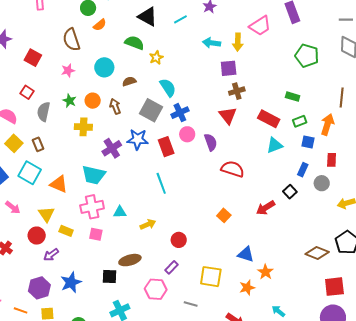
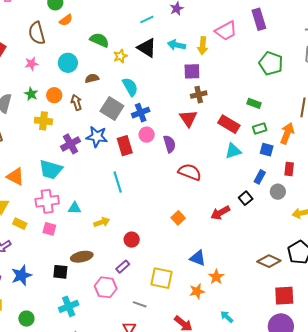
black triangle: (148, 17) -> (147, 48), moved

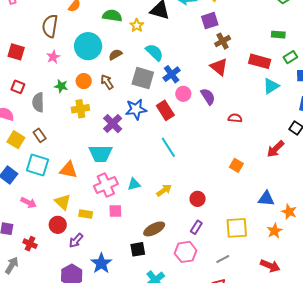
brown semicircle: (37, 33) -> (50, 26), turned 40
cyan circle: (68, 63) -> (88, 46), size x1.4
red semicircle: (190, 172) -> (235, 118), size x0.6
gray line: (140, 304) -> (223, 259), turned -32

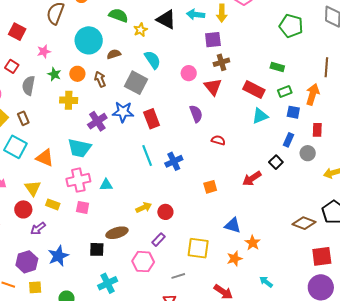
pink star: (53, 57) -> (44, 51), moved
blue cross: (172, 74) -> (174, 161), moved
pink circle: (183, 94) -> (189, 73), moved
orange square: (236, 165) -> (210, 187), turned 32
yellow arrow: (164, 190) -> (144, 207), moved

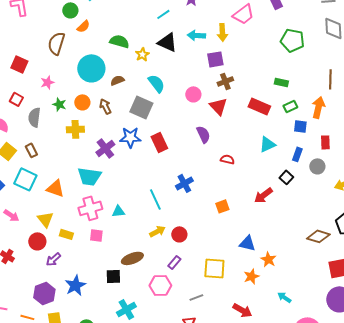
cyan triangle: (260, 116) -> (267, 144), moved
cyan line: (147, 156) -> (155, 199), moved

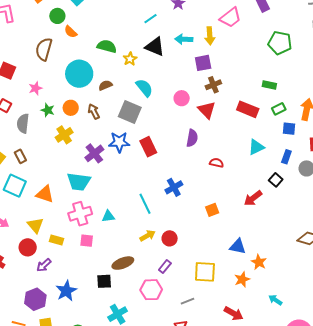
orange semicircle: (83, 26) -> (71, 32), turned 88
yellow cross: (75, 129) -> (64, 135), turned -30
purple semicircle: (203, 134) -> (192, 138), turned 36

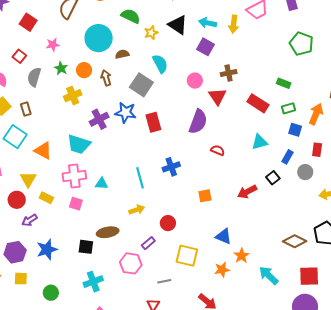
purple square: (203, 63) -> (206, 47), moved, turned 30
purple semicircle: (192, 138) -> (198, 122), size x1.4
red circle: (170, 238) -> (168, 223), moved
cyan arrow: (275, 300) -> (269, 275), moved, size x1.5

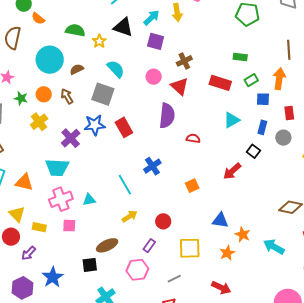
cyan arrow: (208, 23) -> (151, 18), turned 138

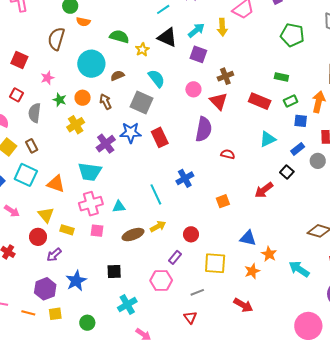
orange semicircle: (38, 18) -> (83, 22), turned -32
blue rectangle: (262, 127) -> (298, 149), turned 32
brown ellipse: (107, 245) -> (133, 235), moved

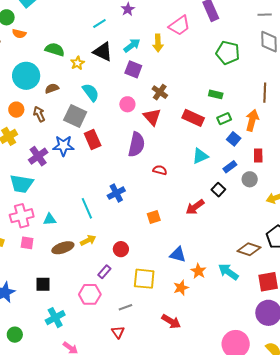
brown cross: (225, 76) -> (160, 92), turned -35
blue square: (301, 121) -> (234, 139), turned 32
red rectangle: (160, 137) -> (93, 139), moved
cyan arrow: (299, 269) -> (228, 272), moved

